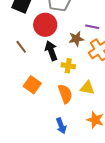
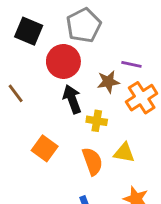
brown line: (21, 47) -> (16, 93), moved

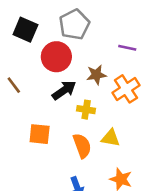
purple line: (131, 64) -> (127, 48), moved
black arrow: (72, 99) -> (64, 90), turned 75
orange square: (45, 148) -> (40, 134), turned -30

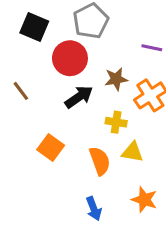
yellow cross: (86, 110) -> (116, 122), moved
orange square: (40, 134) -> (51, 147), turned 30

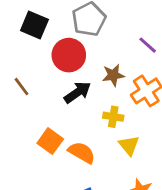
purple line: (152, 48) -> (148, 45), turned 30
yellow triangle: (132, 152) -> (129, 145), turned 40
orange semicircle: (100, 161) -> (82, 153), moved, turned -40

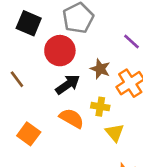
brown star: (113, 75) -> (100, 69), turned 30
orange square: (50, 141) -> (29, 134), moved
orange semicircle: (82, 153) -> (72, 118), moved

